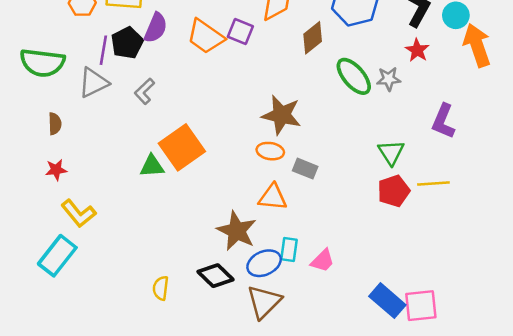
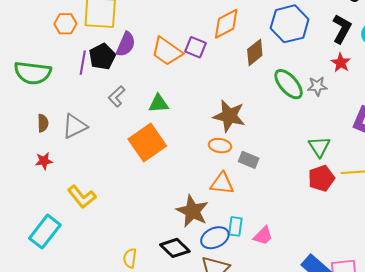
gray triangle: (93, 83) -> (75, 126), moved
green triangle: (152, 166) -> (159, 104), moved
yellow L-shape: (78, 213) -> (82, 197), moved

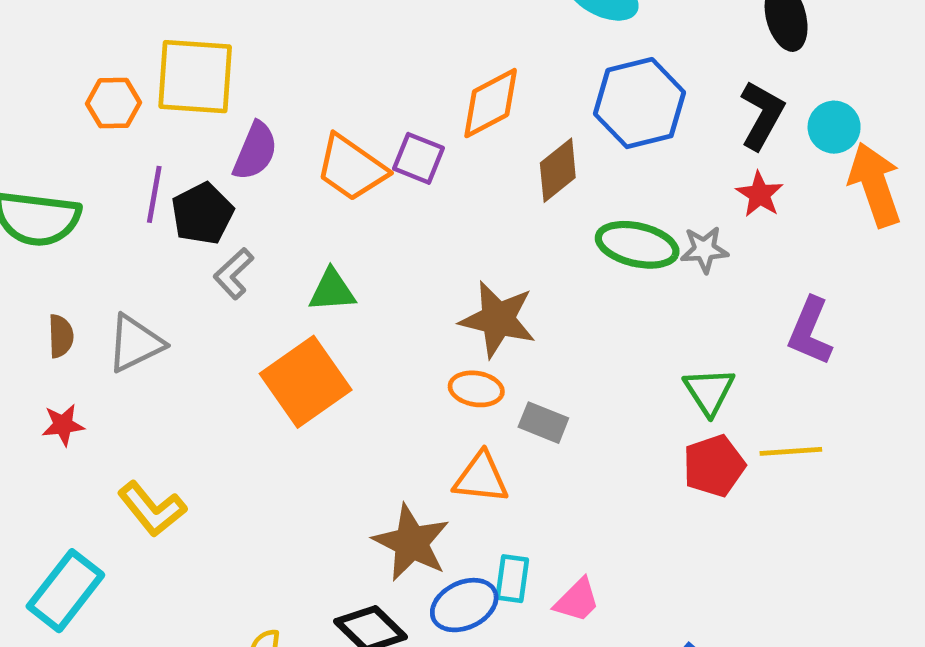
black pentagon: (102, 57) -> (202, 214), moved
green ellipse: (289, 84) -> (637, 245), turned -36

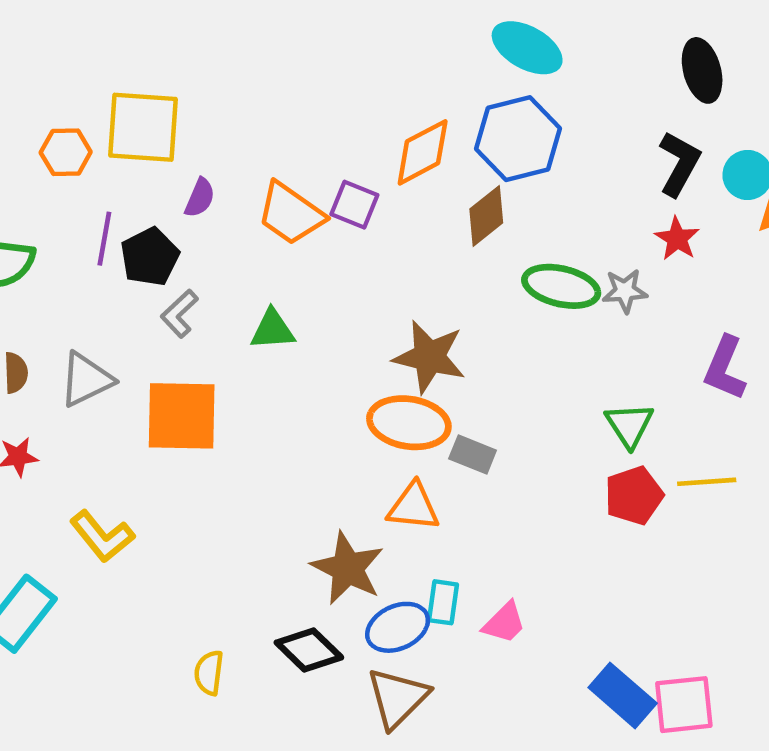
blue hexagon: (640, 103) -> (518, 139), moved
purple semicircle: (255, 151) -> (200, 198), size x0.7
orange square: (306, 382) -> (182, 416), moved, turned 36
orange ellipse: (476, 389) -> (409, 423), size x1.6

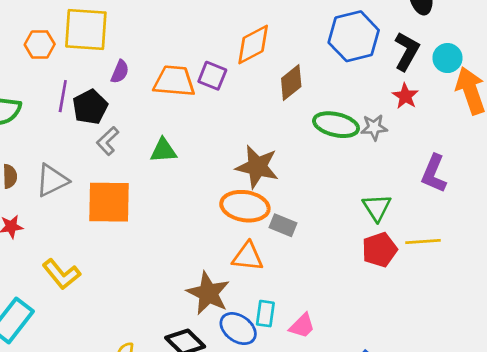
blue hexagon: (518, 139) -> (354, 36), moved
orange trapezoid: (291, 214) -> (174, 81), turned 150
blue ellipse: (398, 627) -> (238, 329), turned 60

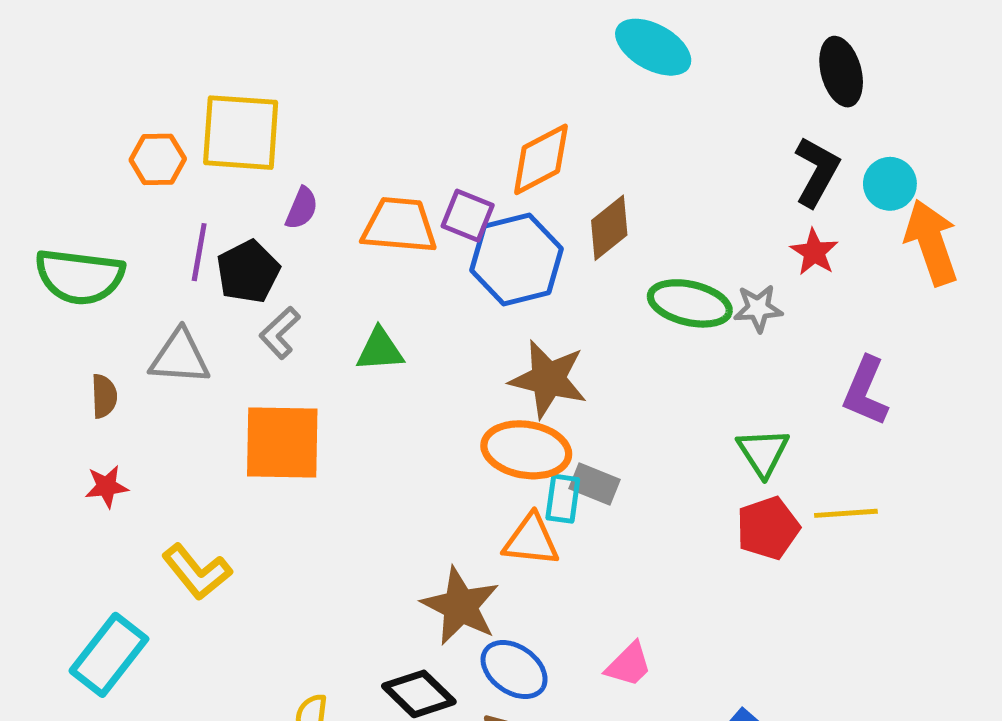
blue hexagon: (354, 36) -> (516, 259), moved
gray triangle: (52, 180) -> (180, 357), moved, turned 30
cyan rectangle: (265, 314) -> (563, 499), moved

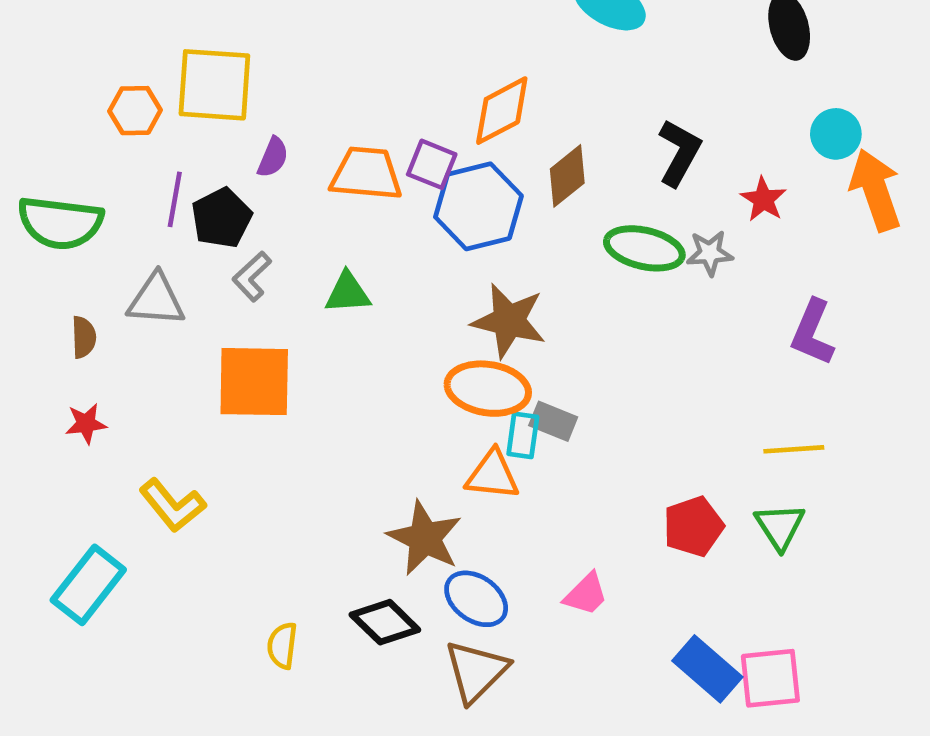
black L-shape: (817, 172) -> (679, 153), moved
green triangle: (763, 452) -> (780, 526), moved
red pentagon: (768, 528) -> (693, 526), moved

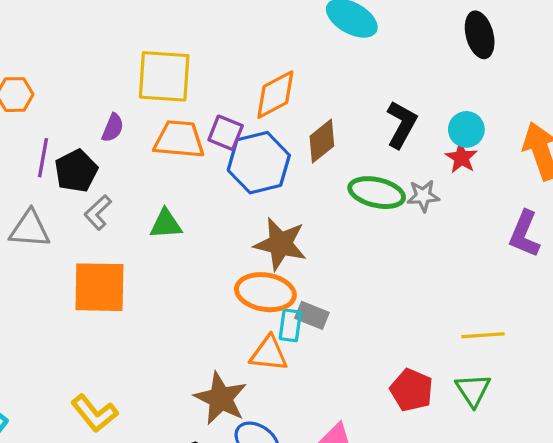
yellow square: (214, 85) -> (164, 76), moved
cyan circle: (836, 134) -> (466, 129), moved
purple L-shape: (812, 332) -> (524, 234), moved
yellow L-shape: (172, 505) -> (94, 413), moved
red pentagon: (693, 526) -> (412, 390), turned -30

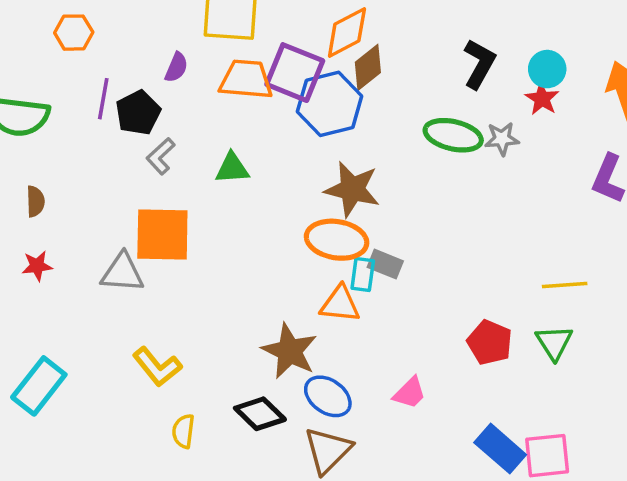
purple square: (226, 133) -> (295, 73), size x1.6
brown diamond: (322, 141) -> (368, 67), moved
gray triangle: (30, 229) -> (122, 273), moved

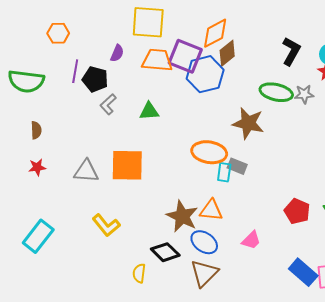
black pentagon: (138, 113) -> (95, 79), turned -30
brown star: (352, 189) -> (248, 123), moved
orange square: (162, 234) -> (127, 165), moved
orange triangle: (340, 304) -> (211, 210), moved
yellow semicircle: (183, 431) -> (139, 273), moved

